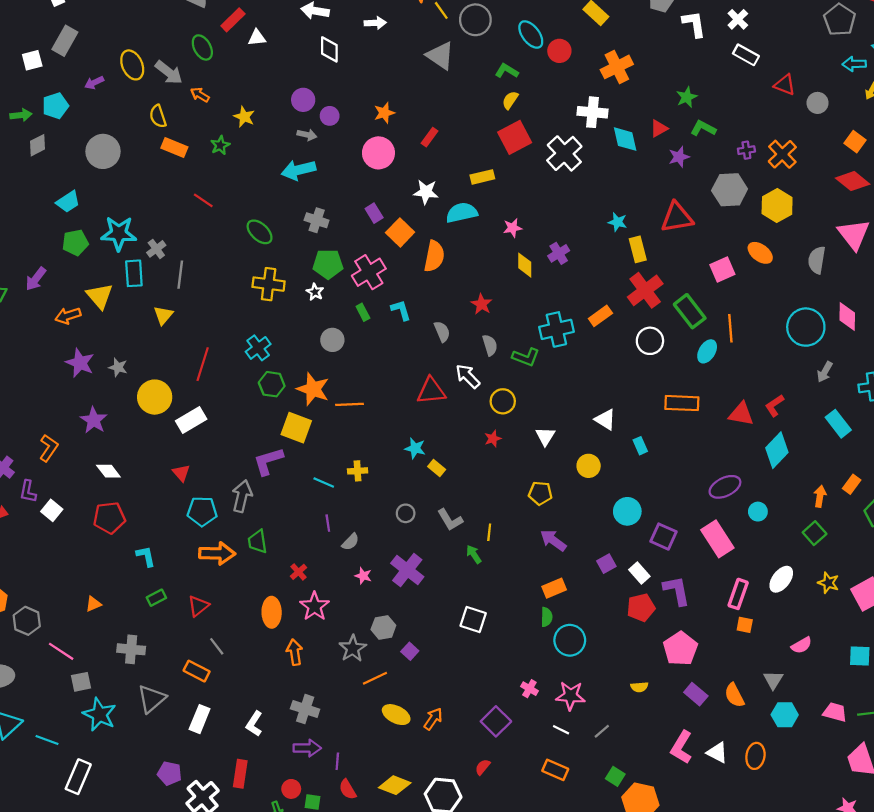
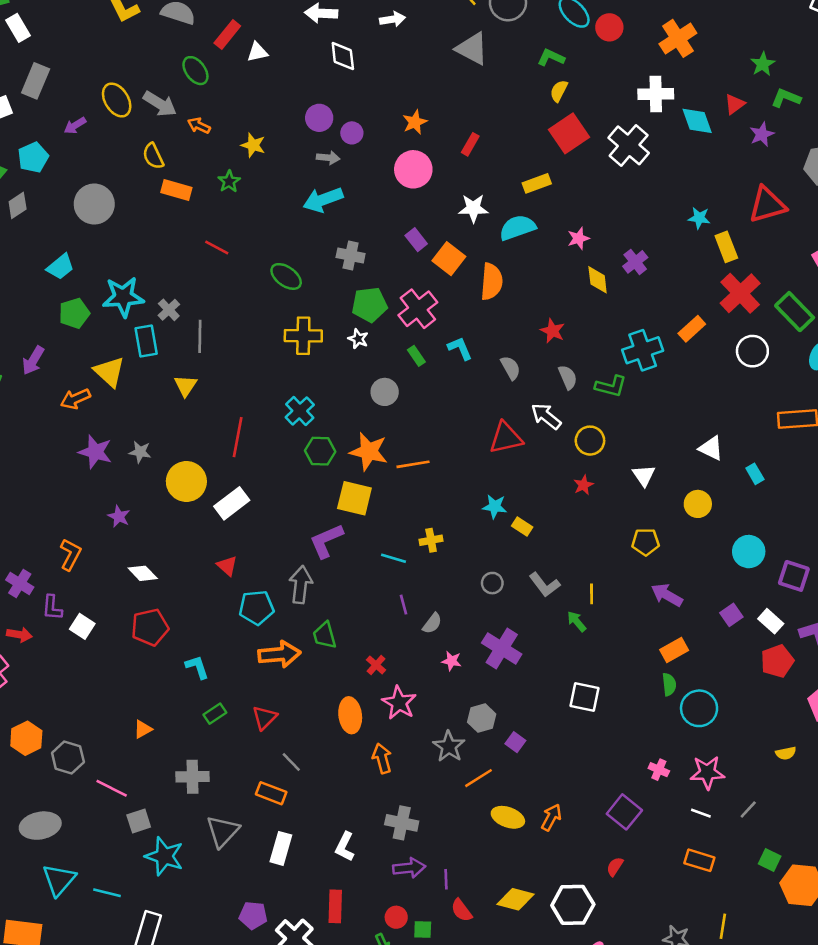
purple star: (94, 420) -> (119, 516), size x0.7

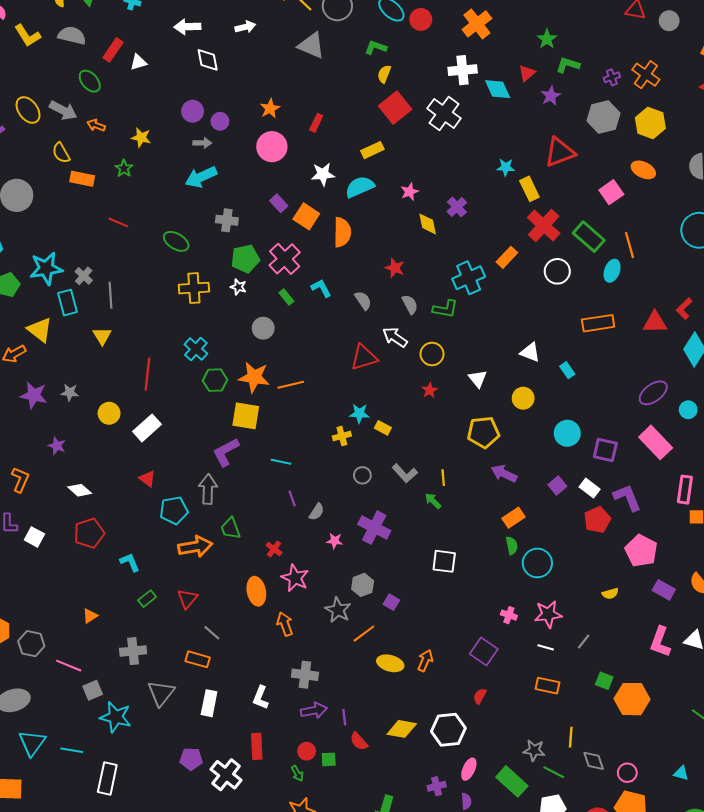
yellow circle: (186, 481) -> (109, 413), size x0.7
yellow cross: (431, 540) -> (342, 436), moved
yellow pentagon: (646, 542) -> (483, 432), size x1.4

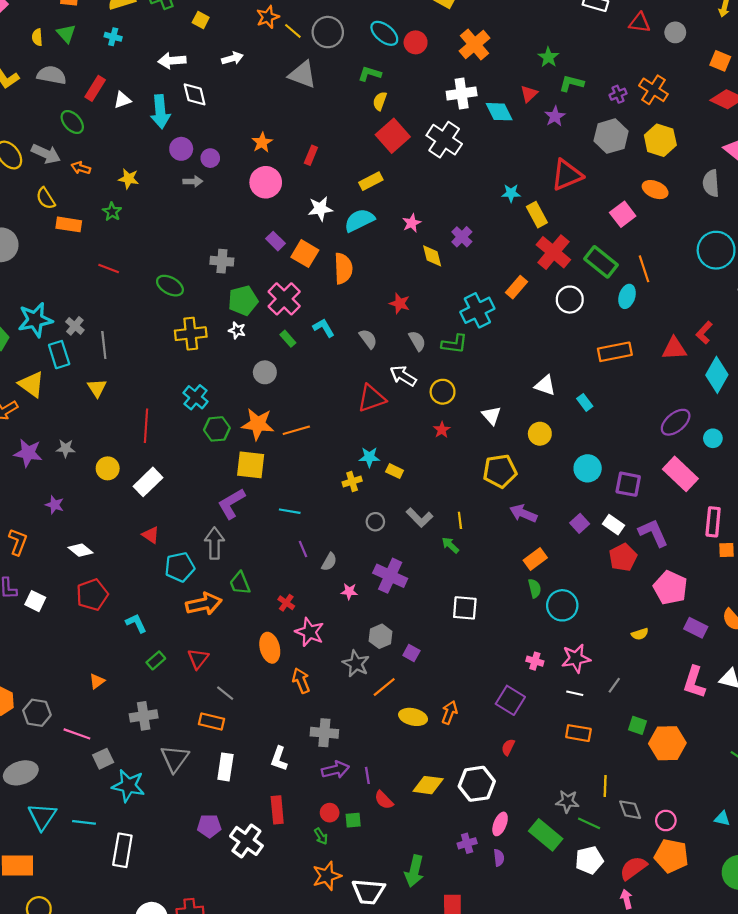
cyan arrow: (201, 177) -> (160, 112), moved, turned -68

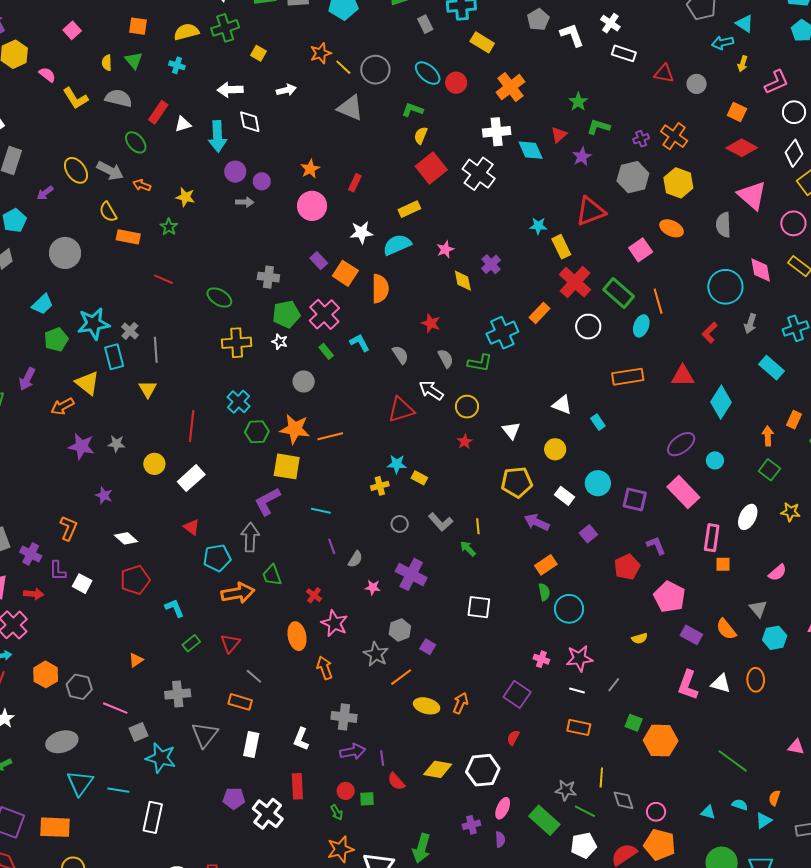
red L-shape: (704, 333) -> (710, 333), moved
white rectangle: (613, 525) -> (564, 496), moved
purple L-shape: (653, 533) -> (656, 545), size x0.7

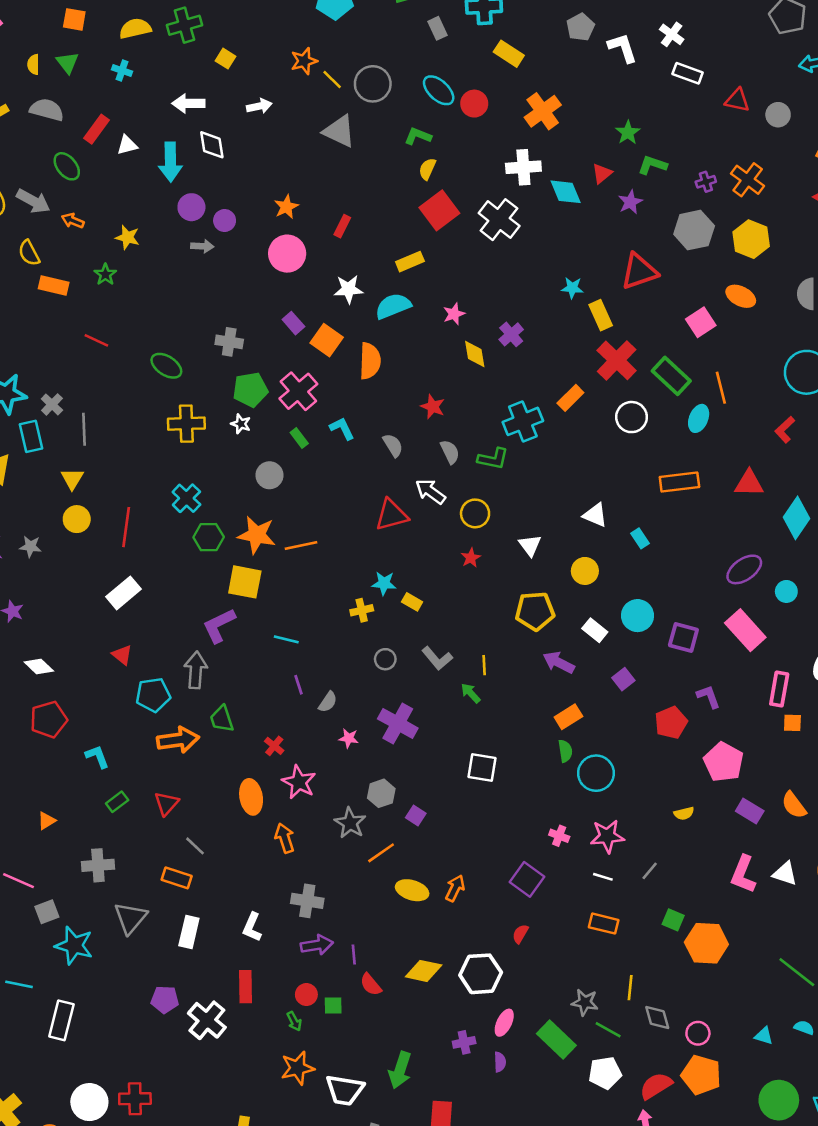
yellow circle: (154, 464) -> (77, 519), moved

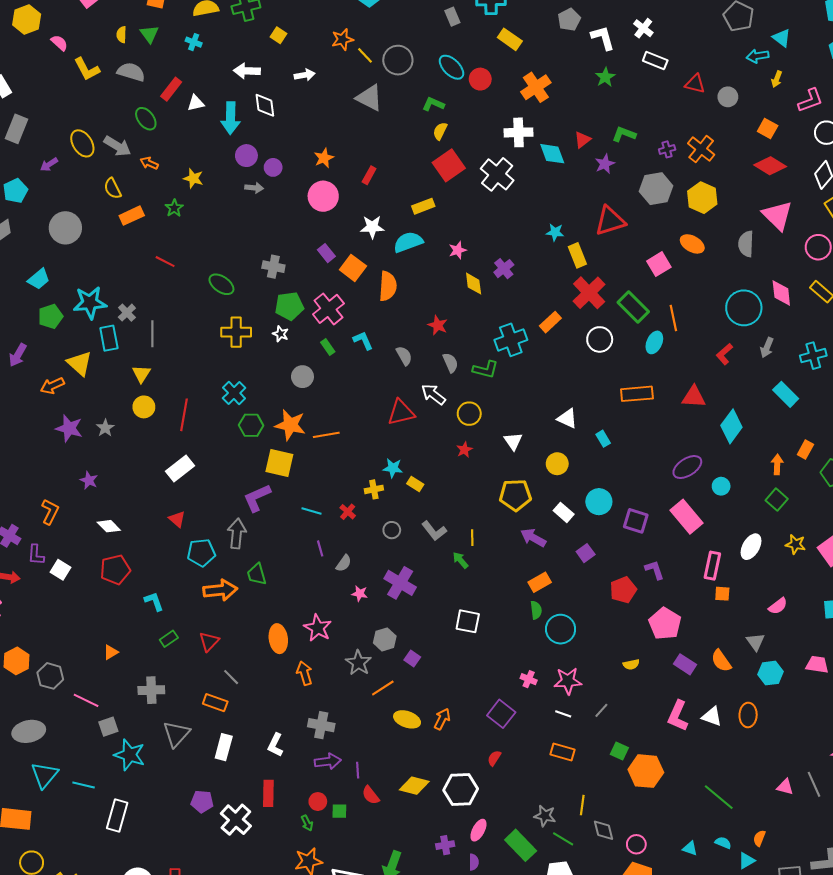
green star: (628, 133) -> (605, 77), moved
orange rectangle: (54, 285) -> (132, 216), turned -40
gray star: (30, 546) -> (105, 428), turned 30
red cross: (274, 746) -> (348, 512), moved

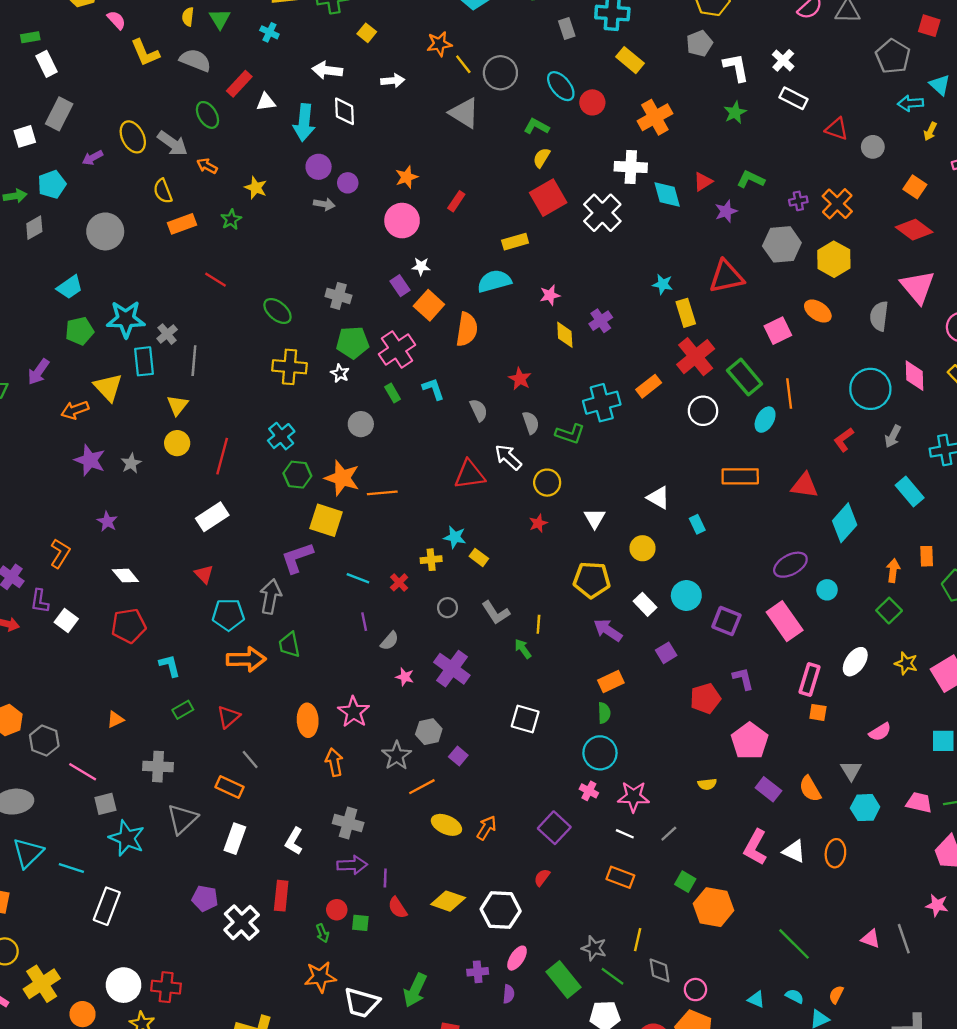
white star: (372, 227) -> (421, 266), moved, size x0.7
orange rectangle: (805, 449) -> (927, 556), turned -36
cyan circle: (561, 629) -> (600, 753), moved

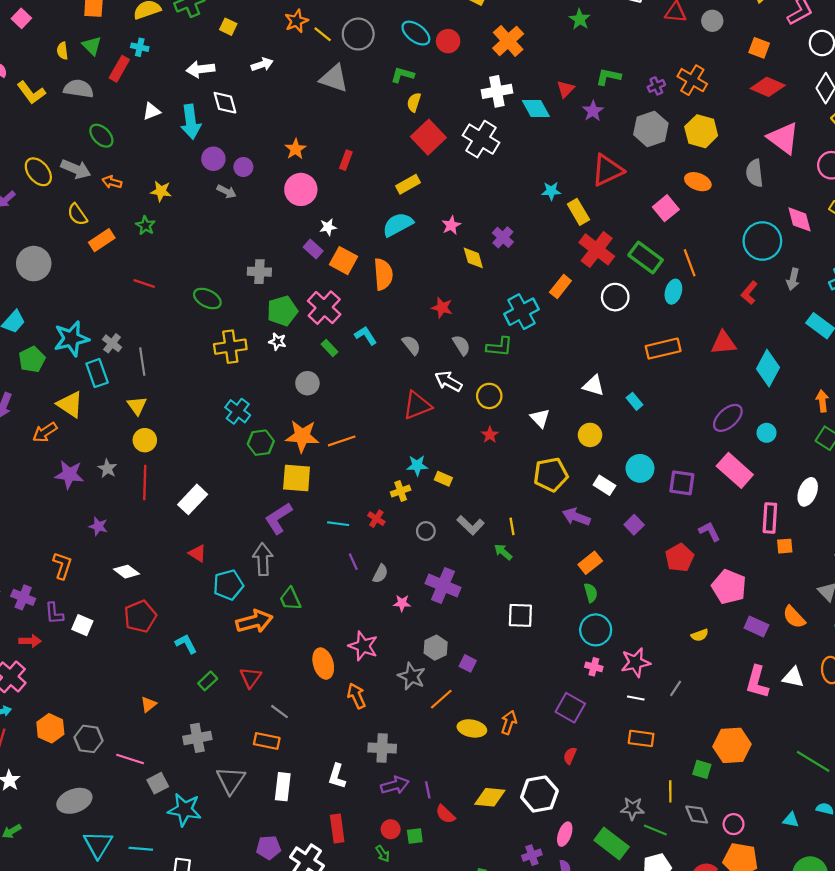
red rectangle: (239, 84) -> (119, 69), moved
gray arrow: (324, 204) -> (227, 191), turned 30
red line: (222, 456) -> (145, 482), moved
green square: (685, 882) -> (702, 769), moved

